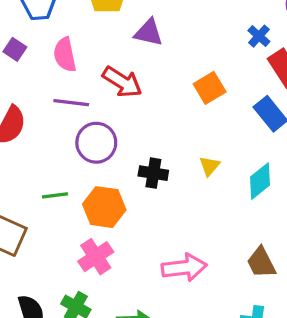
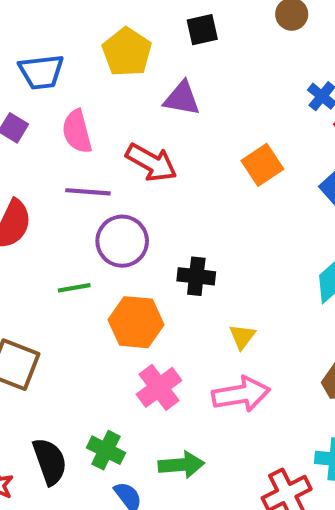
yellow triangle: (209, 166) -> (242, 337), moved
green line: (55, 195) -> (74, 288), moved
pink cross: (96, 257) -> (159, 387), moved

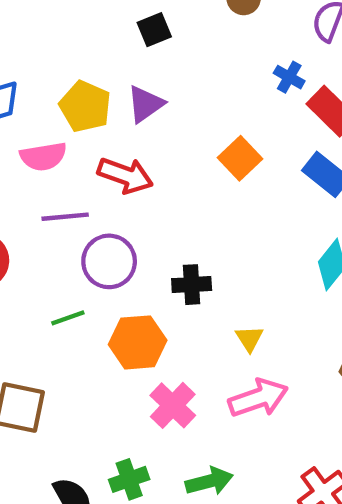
yellow pentagon: (127, 52) -> (85, 106), moved
purple triangle: (182, 98) -> (145, 104), turned -36
pink semicircle: (77, 132) -> (43, 156), turned -75
green cross: (106, 450) -> (129, 479), turned -36

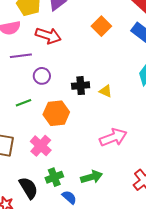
purple circle: (109, 261) -> (42, 76), size x0.7
yellow triangle: (249, 339) -> (106, 91), moved, turned -32
pink cross: (173, 405) -> (41, 146), moved

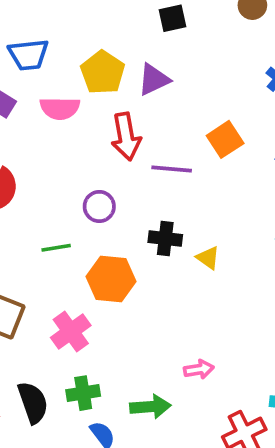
red arrow: (48, 36) -> (126, 137), turned 50
purple line: (21, 56) -> (172, 169), moved
pink arrow: (113, 137) -> (199, 369), moved, size x0.6

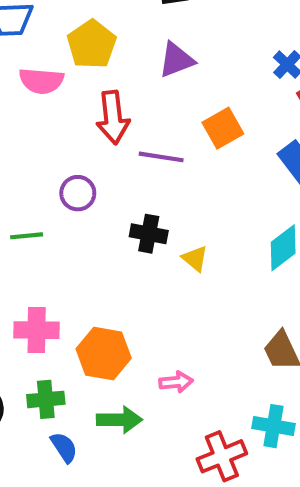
purple triangle: (154, 80) -> (176, 60), moved
orange hexagon: (111, 279) -> (104, 354), moved
pink cross: (71, 331) -> (37, 330), turned 33

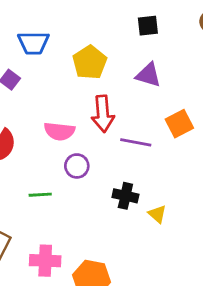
purple triangle: (176, 60) -> (148, 75), turned 36
pink semicircle: (41, 81) -> (59, 131), moved

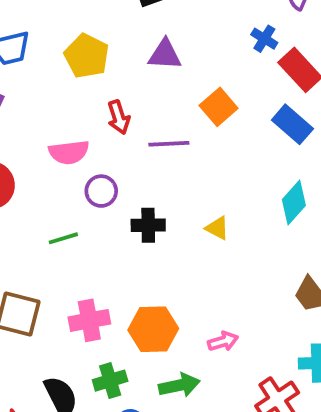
red arrow: (103, 114) -> (119, 117), size x0.7
black cross: (125, 196) -> (148, 225), moved

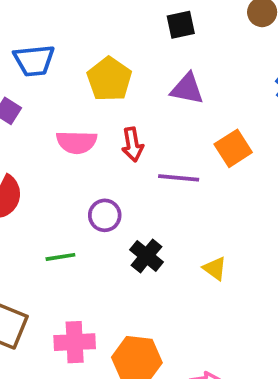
pink semicircle: (69, 152) -> (77, 142), moved
black cross: (148, 225) -> (147, 256), turned 32

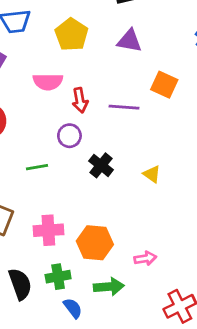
red arrow: (132, 145) -> (80, 100), moved
orange square: (233, 148) -> (164, 85), turned -32

